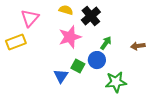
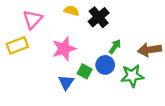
pink star: (70, 37) -> (64, 49), moved
brown arrow: (138, 46) -> (150, 50), size x1.5
green star: (116, 82) -> (132, 76), moved

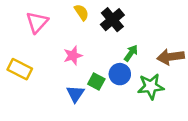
yellow semicircle: (72, 11) -> (82, 12), turned 40
yellow rectangle: (17, 45) -> (20, 69), moved, turned 48
pink star: (64, 49) -> (73, 56), size x0.7

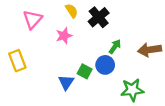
pink star: (73, 56) -> (64, 36), moved
yellow rectangle: (20, 69) -> (17, 61), turned 42
green star: (151, 86) -> (132, 90), moved

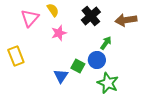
yellow semicircle: (72, 11) -> (53, 10), moved
brown arrow: (150, 50) -> (126, 20), moved
green star: (132, 90) -> (108, 83), moved, turned 30

